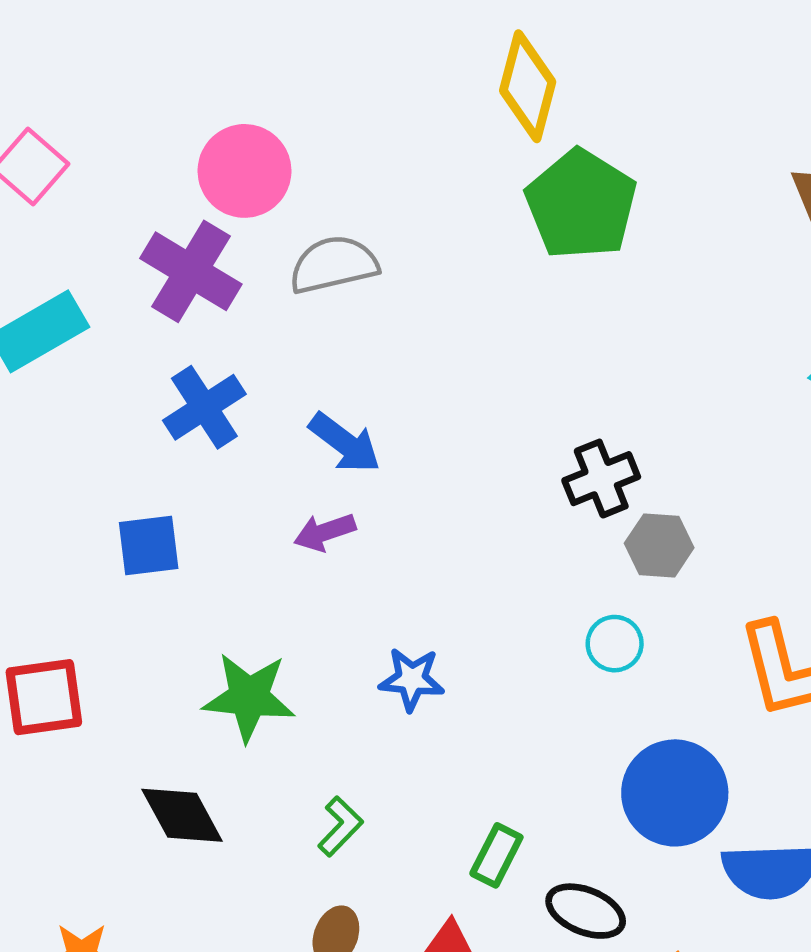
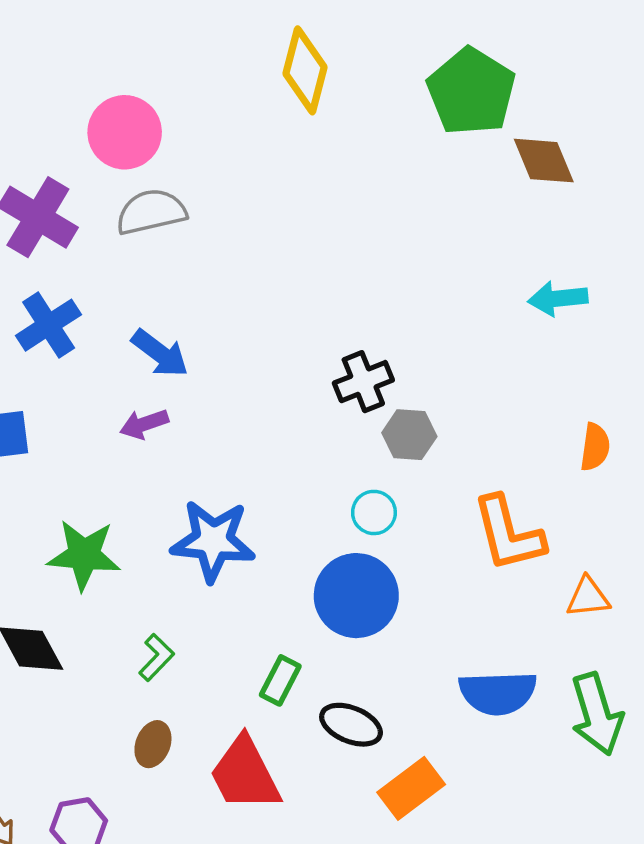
pink circle: (244, 171) -> (125, 132), moved
green pentagon: (581, 204) -> (471, 92), moved
blue star: (412, 679) -> (213, 541), size x1.6
blue circle: (675, 793) -> (356, 596), moved

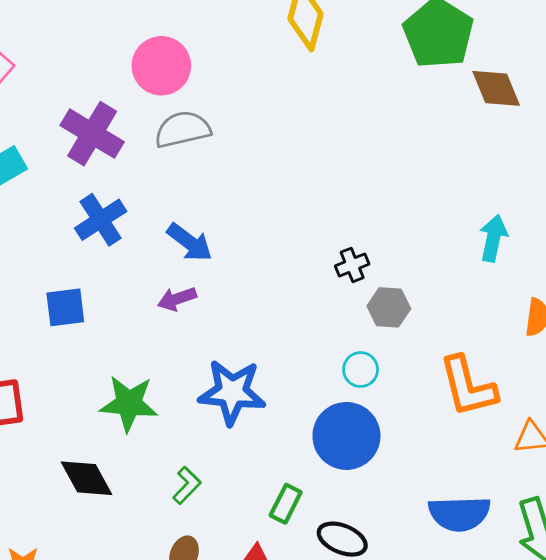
cyan arrow: (558, 298) -> (493, 238), moved, turned 108
black cross: (363, 382) -> (352, 265), size x0.7

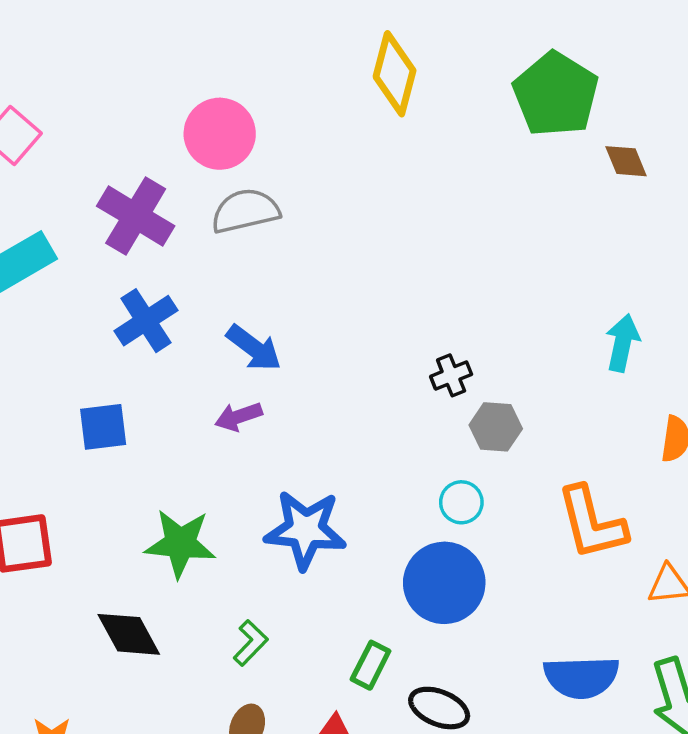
brown diamond: (496, 88) -> (626, 161), size x0.7

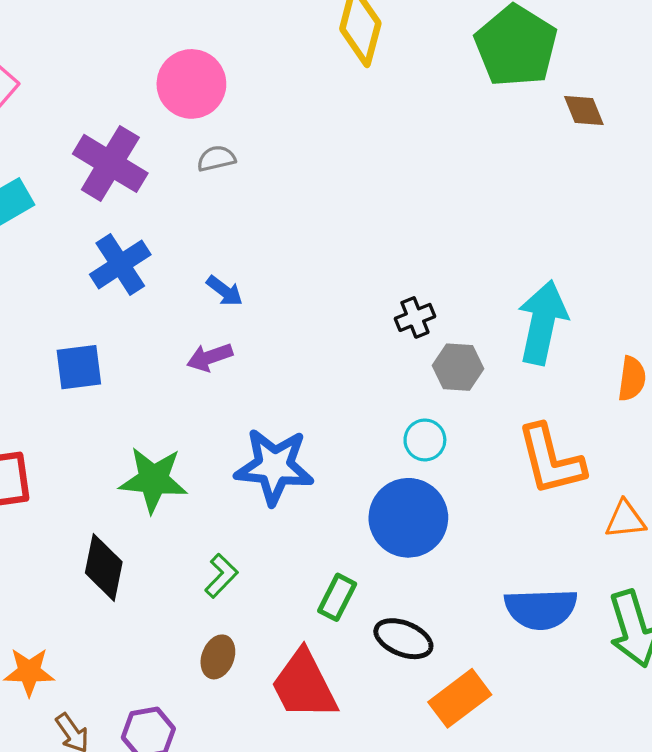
gray semicircle: (245, 211) -> (216, 158), size x0.6
cyan arrow: (623, 343) -> (542, 322), moved, size x1.5
blue arrow: (254, 348) -> (225, 291), size x0.7
black diamond: (129, 634) -> (104, 567), turned 40

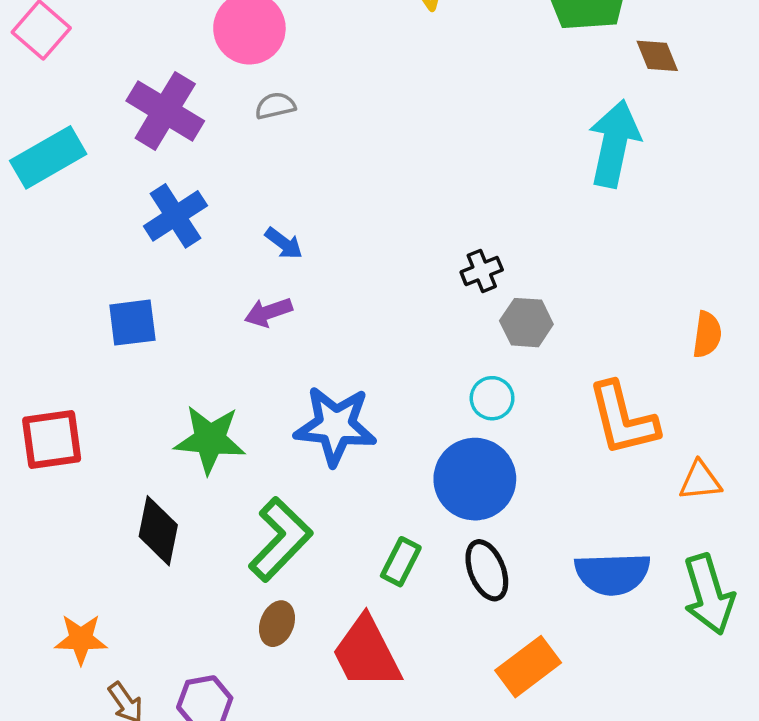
cyan arrow: (542, 322) -> (614, 144), moved
green L-shape: (221, 576) -> (280, 539), size x1.8
black ellipse: (403, 639) -> (487, 570), moved, turned 46

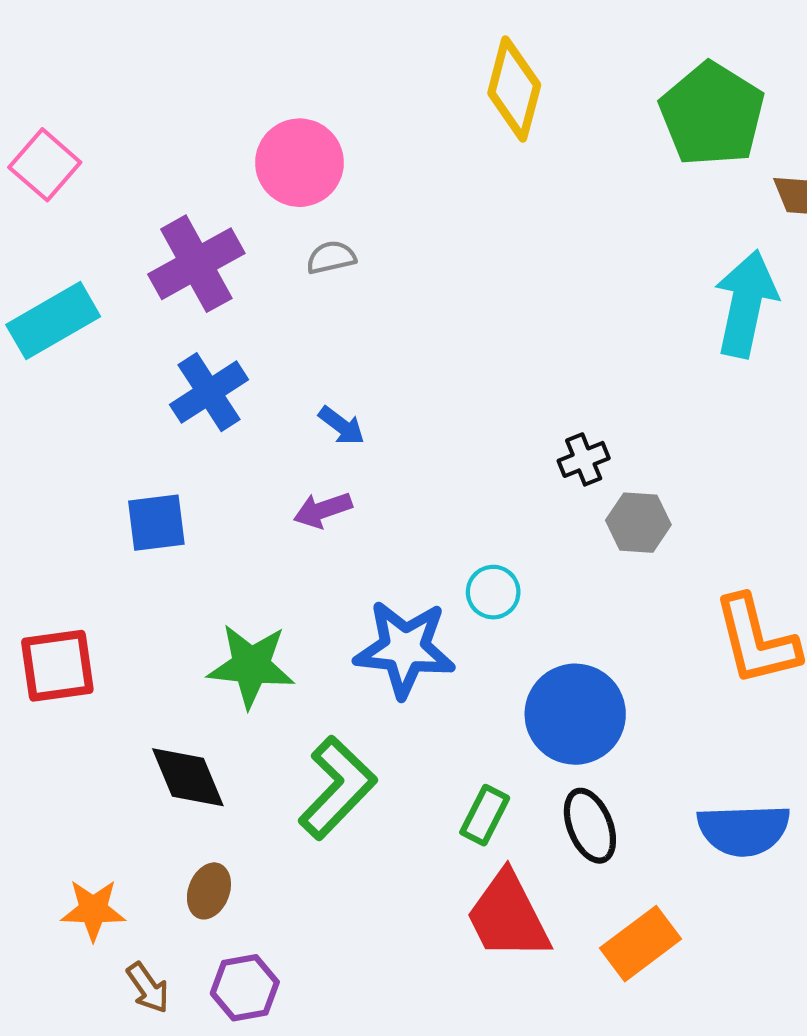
purple cross: (165, 111) -> (196, 264), turned 30
cyan circle: (492, 398) -> (493, 592), moved
black diamond: (158, 531) -> (188, 777), turned -34
brown ellipse: (277, 624) -> (209, 891), moved
red trapezoid: (366, 653) -> (508, 916), moved

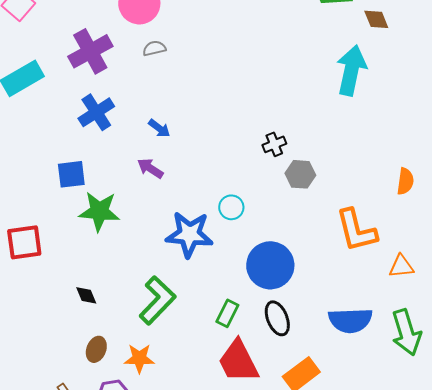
purple arrow: (323, 510) -> (150, 168), turned 52
green star: (251, 666) -> (99, 211), moved
black diamond: (188, 777) -> (86, 295), size x0.6
orange star: (93, 910) -> (139, 358), moved

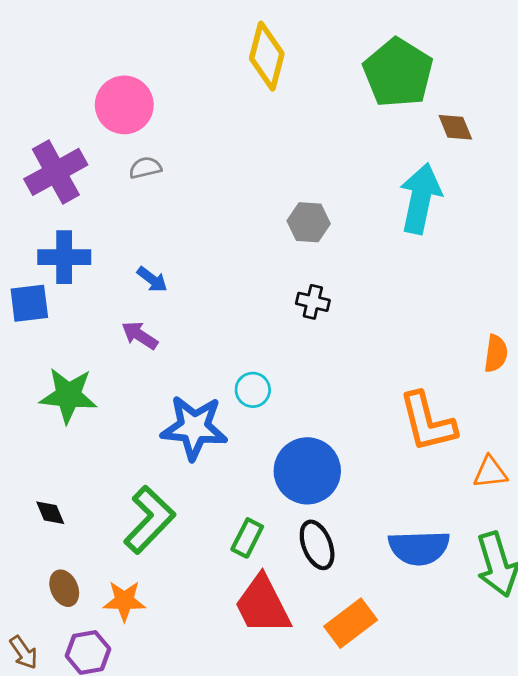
blue cross: (96, 112) -> (64, 257), turned 33
black cross: (274, 144) -> (313, 302), turned 35
blue square: (71, 174) -> (29, 303), moved
gray hexagon: (300, 174) -> (309, 222), moved
brown ellipse: (96, 349) -> (64, 588), turned -45

